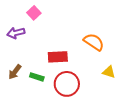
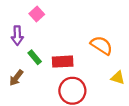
purple arrow: (16, 33) -> (17, 36), turned -78
green rectangle: (37, 77) -> (35, 57), moved, turned 32

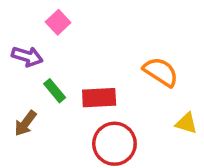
purple arrow: (17, 36) -> (27, 56), turned -72

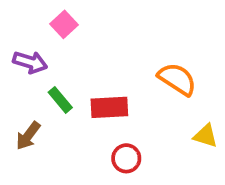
red circle: (114, 144) -> (126, 158), size x0.6

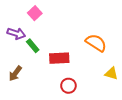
green rectangle: (60, 100) -> (33, 46), moved

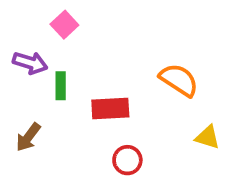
green rectangle: (33, 46) -> (61, 86), turned 40

